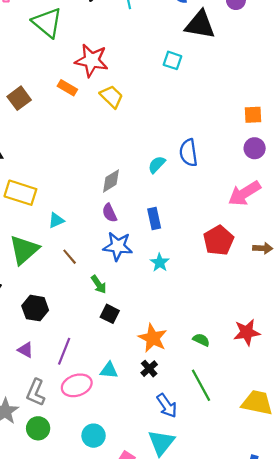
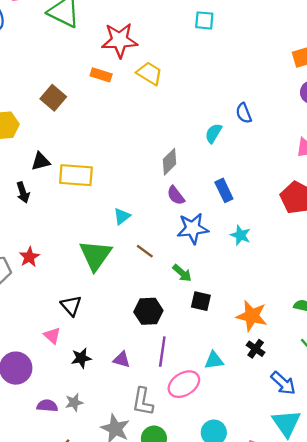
blue semicircle: (188, 153) -> (244, 113), size x0.7
yellow rectangle: (20, 193) -> (76, 175), moved
black hexagon: (35, 308) -> (148, 311), moved

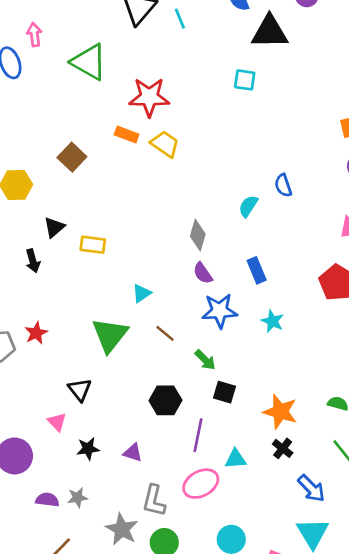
yellow trapezoid: (149, 73) -> (165, 144), moved
black triangle: (41, 161) -> (54, 227), turned -30
gray diamond: (170, 162) -> (198, 235), turned -32
yellow rectangle: (76, 175) -> (93, 245), size x0.7
purple line: (162, 352) -> (198, 435), moved

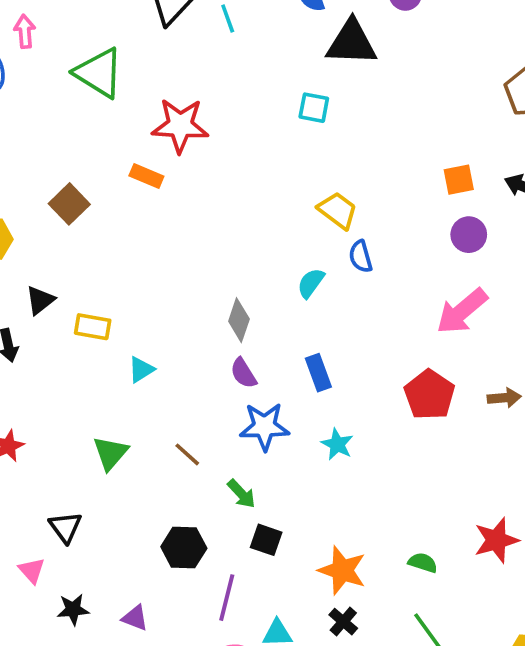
yellow trapezoid: (165, 144) -> (338, 210), moved
cyan triangle: (142, 293) -> (141, 370), moved
green triangle: (110, 335) -> (111, 453), size x0.7

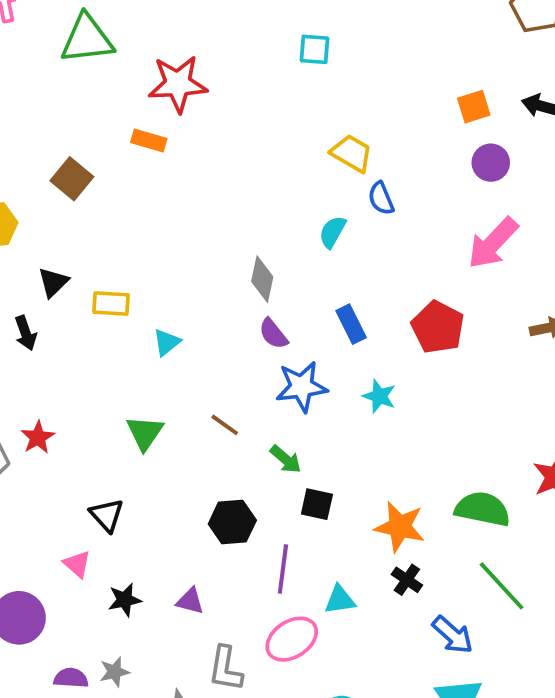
green triangle: (99, 73) -> (87, 39), turned -32
red pentagon: (429, 395) -> (438, 327), moved
green semicircle: (423, 563) -> (482, 509), size x1.8

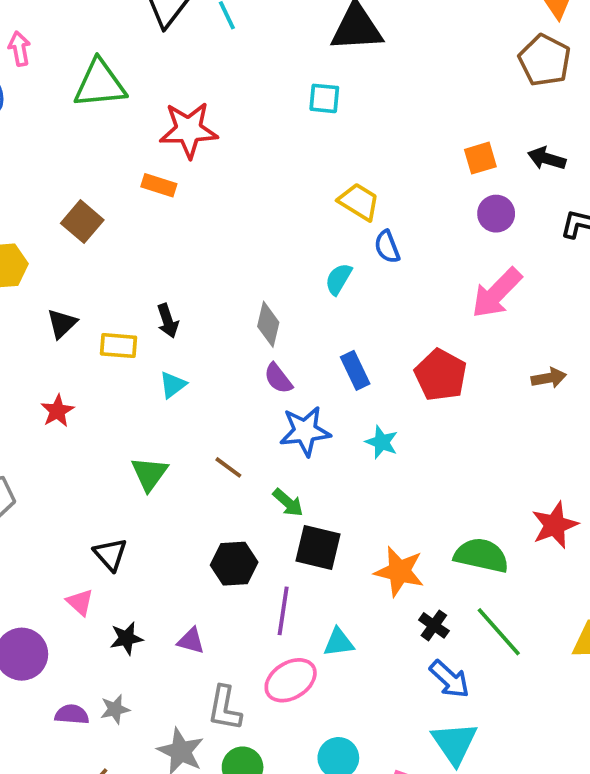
black arrow: (26, 333) -> (168, 321), moved
red star: (38, 437) -> (57, 411), moved
black square: (317, 504) -> (318, 547), size x1.4
black cross: (407, 580) -> (434, 625), moved

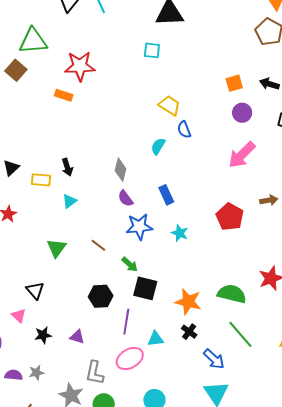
brown square: (82, 222) -> (16, 70), moved
red pentagon: (441, 375) -> (230, 217), moved
black cross: (434, 625) -> (189, 332), moved

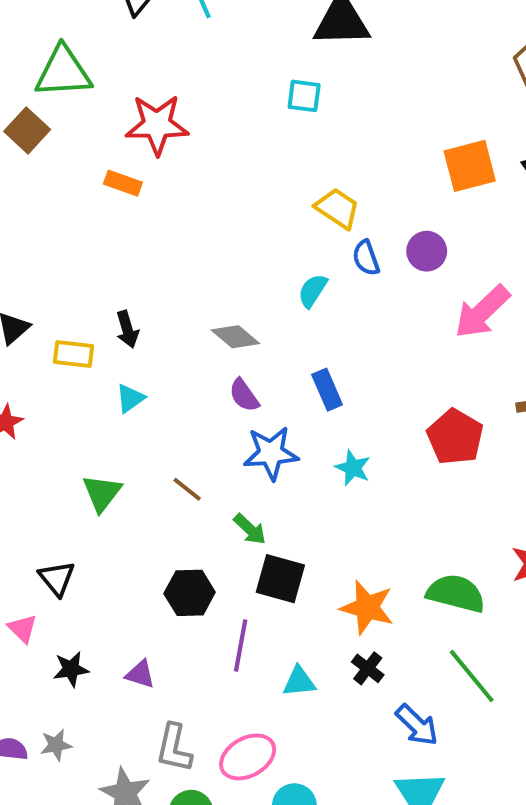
orange square: (234, 83) -> (470, 166), size x1.5
purple circle: (242, 113) -> (427, 251), moved
gray diamond: (121, 170) -> (235, 337), turned -65
pink ellipse: (130, 358) -> (248, 757), moved

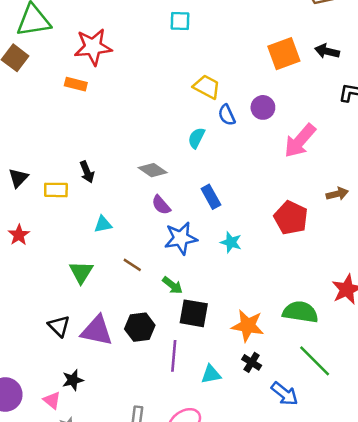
cyan triangle: (130, 398) -> (103, 224), moved, turned 30
pink triangle: (22, 629) -> (52, 400), moved
purple triangle: (140, 674) -> (97, 331), moved, size x1.8

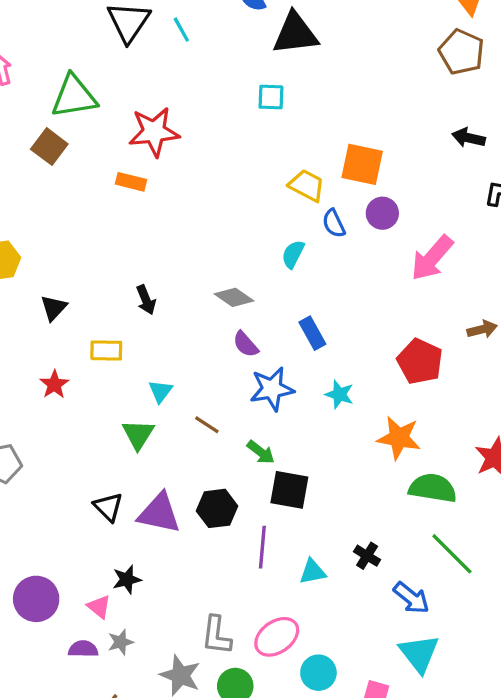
orange square: (284, 54) -> (362, 164), moved, turned 32
yellow rectangle: (56, 190) -> (106, 350), moved
cyan triangle: (103, 224) -> (160, 391), moved, turned -42
orange star: (248, 326) -> (399, 438), moved

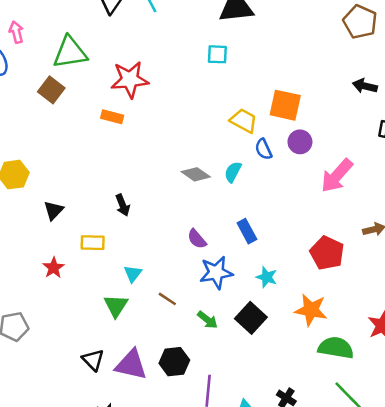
gray diamond: (234, 297) -> (196, 174), moved
black square: (289, 490) -> (251, 318), moved, turned 32

